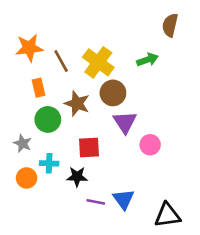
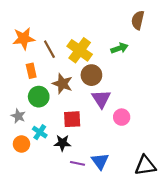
cyan cross: (49, 163) -> (40, 132), turned 32
black triangle: (167, 215) -> (145, 166), moved

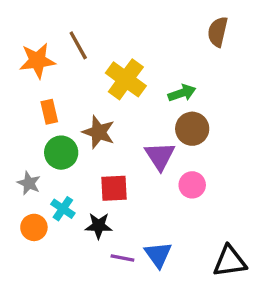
green arrow: (119, 48) -> (182, 93), moved
brown line: (49, 49) -> (78, 45), moved
brown circle: (91, 75) -> (192, 129), moved

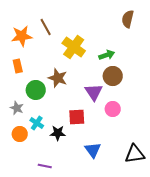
orange rectangle: (49, 112) -> (18, 66), moved
red square: (114, 188) -> (77, 117), moved
purple line: (122, 258) -> (45, 166), moved

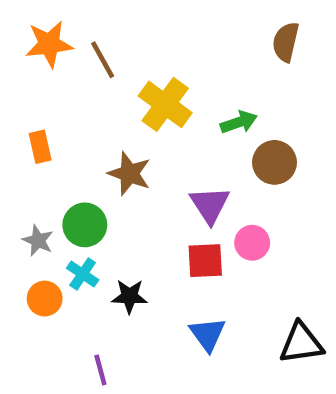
orange star: (22, 36) -> (49, 44), moved
brown circle: (113, 76) -> (274, 162), moved
green circle: (36, 90) -> (85, 225), moved
red square: (77, 117) -> (205, 261), moved
purple line: (45, 166) -> (100, 370), turned 64

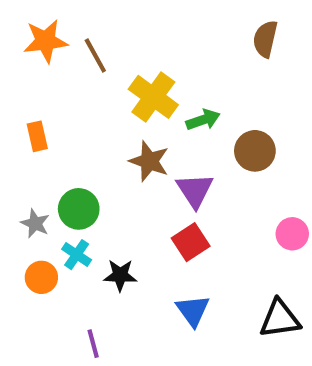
green arrow: (239, 122) -> (203, 120), moved
brown star: (129, 174) -> (149, 161), moved
pink circle: (252, 243) -> (292, 234), moved
red square: (205, 261) -> (191, 242), turned -30

